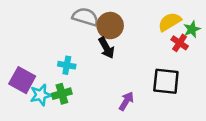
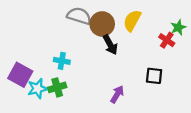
yellow semicircle: (170, 22) -> (132, 20), moved, turned -30
black arrow: (106, 48) -> (110, 45), moved
black square: (166, 81) -> (154, 76), size x0.7

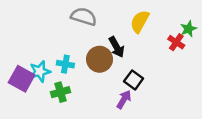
brown circle: (102, 24) -> (100, 59), moved
black square: (154, 76) -> (134, 80), moved, turned 30
cyan star: (38, 89) -> (40, 71), moved

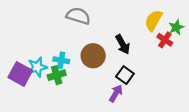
yellow semicircle: (140, 21) -> (153, 20), moved
black arrow: (117, 47) -> (123, 44), moved
green cross: (61, 92) -> (57, 75), moved

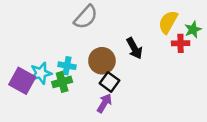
gray semicircle: (78, 16) -> (86, 17), turned 115
red cross: (165, 40) -> (181, 43), turned -35
black square: (125, 75) -> (109, 82), moved
purple arrow: (116, 93) -> (104, 103), moved

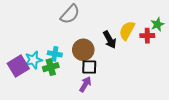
yellow semicircle: (168, 22) -> (127, 30), moved
purple square: (22, 81) -> (18, 66), turned 30
black square: (109, 82) -> (89, 67), turned -35

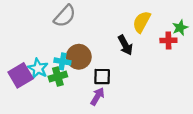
gray semicircle: (70, 14) -> (65, 16), moved
yellow semicircle: (127, 30) -> (142, 22), moved
brown circle: (83, 50) -> (79, 57), moved
cyan star: (33, 60) -> (38, 68), turned -30

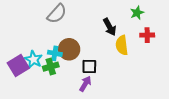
yellow semicircle: (142, 22) -> (122, 45), moved, turned -36
green star: (180, 28) -> (137, 13), moved
black arrow: (125, 45) -> (110, 27), moved

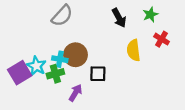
black arrow: (110, 27) -> (119, 18), moved
red cross: (147, 35) -> (162, 39), turned 32
purple arrow: (85, 84) -> (75, 93), moved

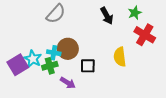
red cross: (162, 39) -> (145, 35), size x1.5
yellow semicircle: (134, 50) -> (120, 57), moved
purple arrow: (75, 93) -> (68, 83), turned 91

